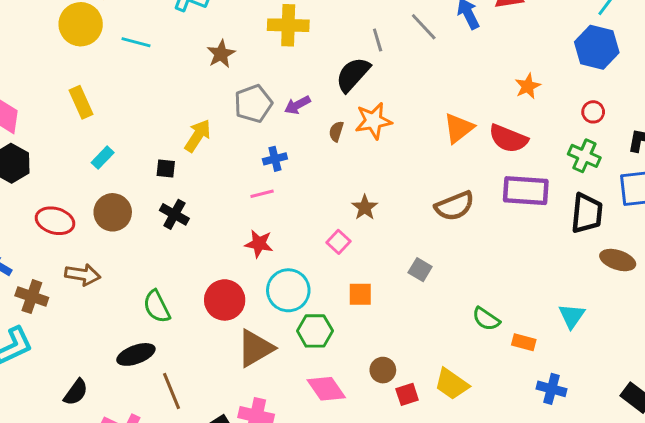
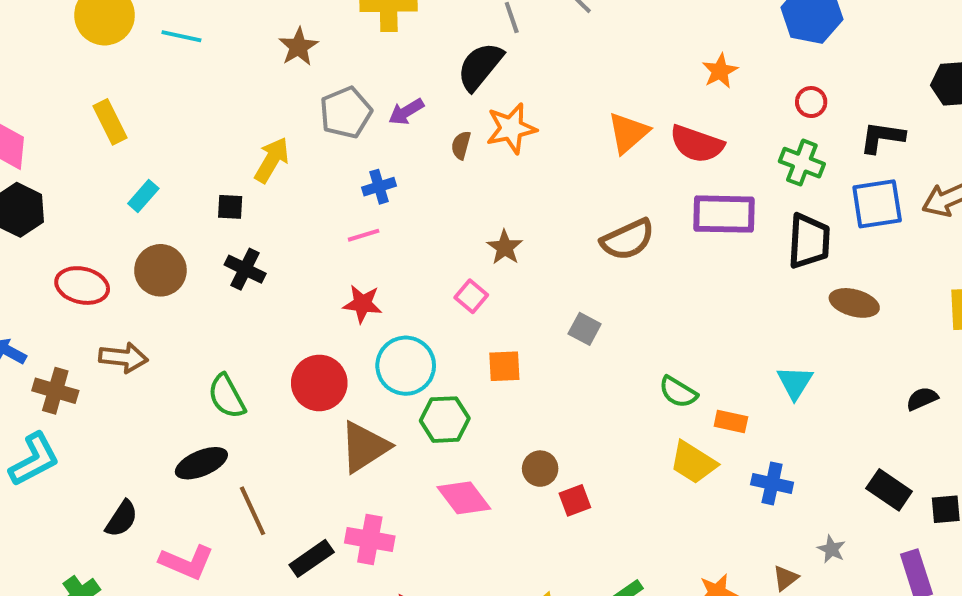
yellow trapezoid: (452, 384) -> (693, 462), moved

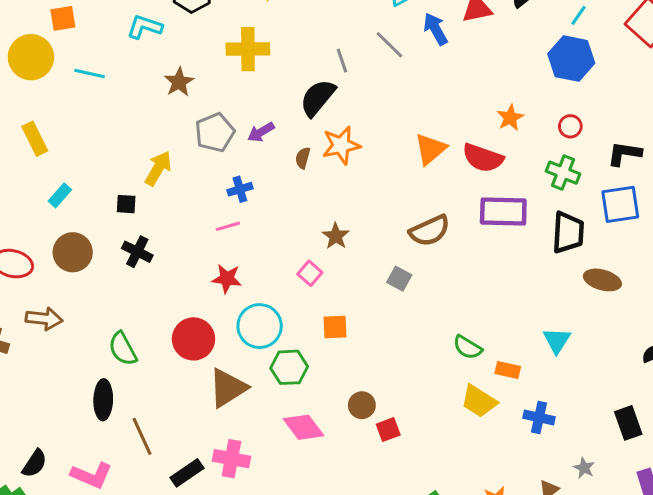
orange star: (720, 71) -> (510, 118), moved
gray square: (585, 329) -> (399, 279), moved
black ellipse: (201, 463) -> (103, 400), turned -66
black rectangle: (889, 490) -> (628, 423), turned 36
black semicircle: (122, 519) -> (34, 463), moved

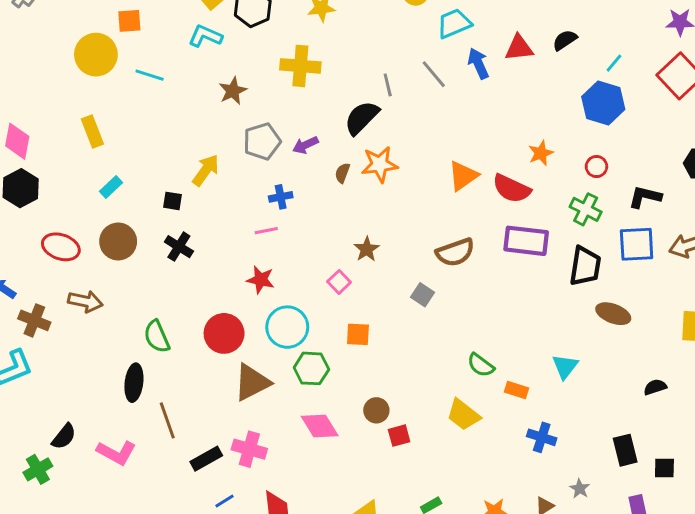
yellow trapezoid: (479, 401) -> (463, 415), moved

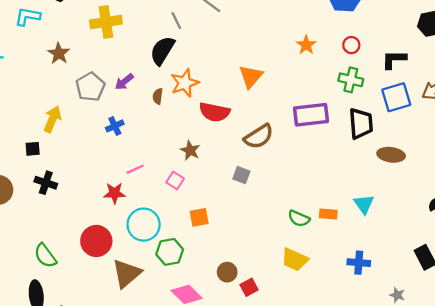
red semicircle: (512, 189) -> (214, 112), moved
pink line: (266, 231) -> (135, 169), moved
orange rectangle: (517, 390) -> (328, 214), moved

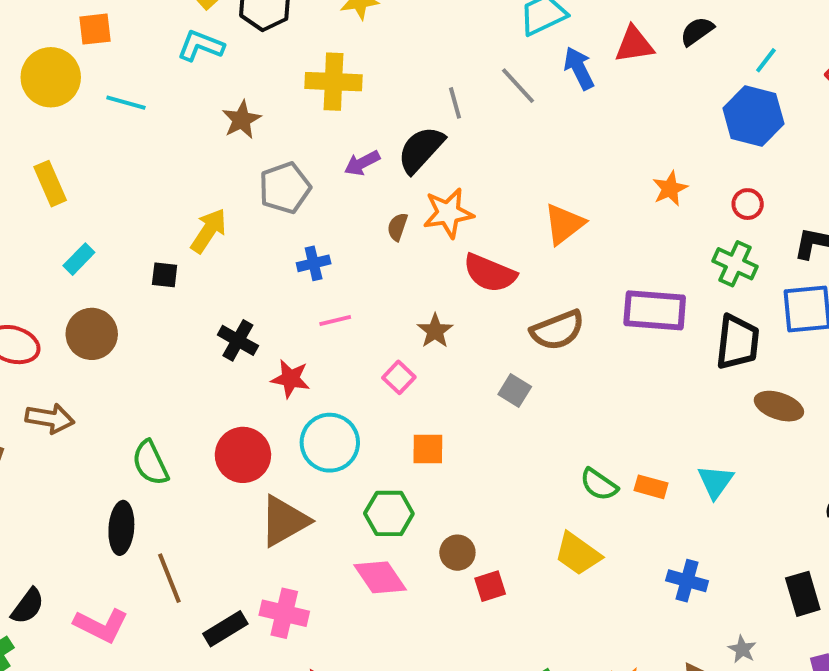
purple arrow: (124, 82) -> (362, 163), moved
pink line: (135, 169) -> (335, 320), moved
black cross: (46, 183) -> (238, 340), moved
green hexagon: (170, 252) -> (389, 513), moved

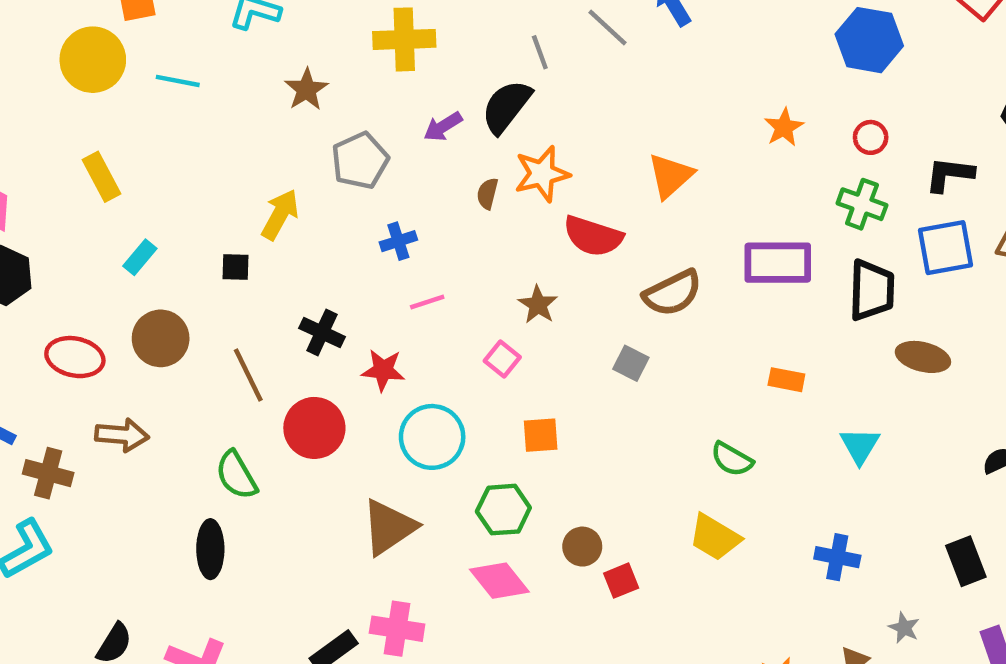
red circle: (243, 455) -> (314, 428), moved
orange rectangle: (651, 487) -> (786, 380), moved
brown line: (169, 578) -> (248, 375), moved

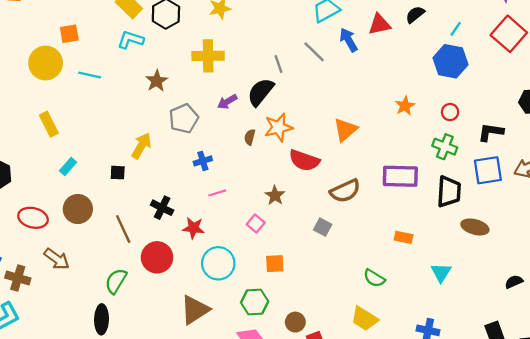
brown arrow: (122, 435) -> (57, 259), turned 30
green semicircle: (236, 475) -> (116, 281), turned 60

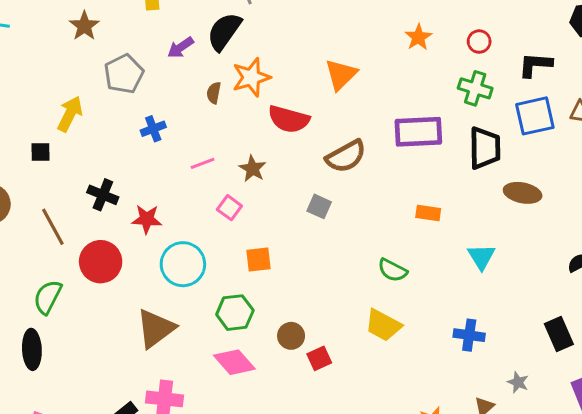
pink line: (217, 193) -> (203, 163), moved

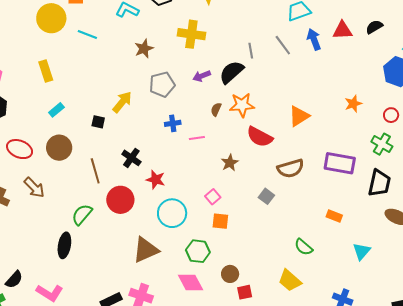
pink line: (203, 163) -> (197, 138), moved
pink square: (229, 208) -> (213, 197), moved

